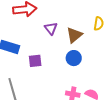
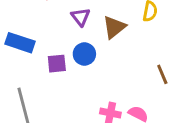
blue circle: (74, 58) -> (84, 54), moved

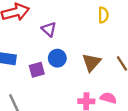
brown triangle: (114, 27) -> (91, 62), moved

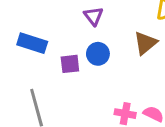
brown triangle: (91, 62) -> (145, 43), moved

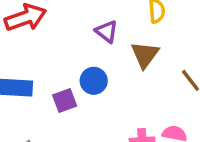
purple triangle: (93, 16) -> (107, 32), moved

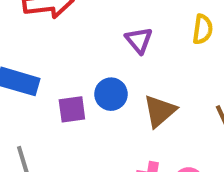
brown triangle: (145, 55) -> (160, 111), moved

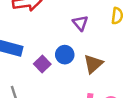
purple square: (72, 109) -> (42, 64), turned -35

